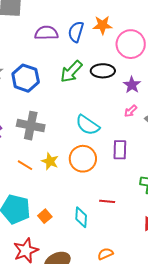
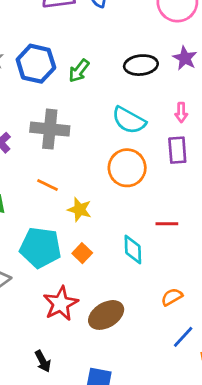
black ellipse: (103, 71) -> (141, 65), moved
green arrow: (71, 72) -> (79, 71), moved, size x0.7
pink arrow: (131, 111) -> (181, 113), moved, turned -40
yellow star: (50, 161) -> (79, 210), moved

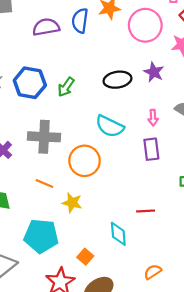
orange circle: (127, 168) -> (85, 161), moved
orange square: (82, 253) -> (85, 257), moved

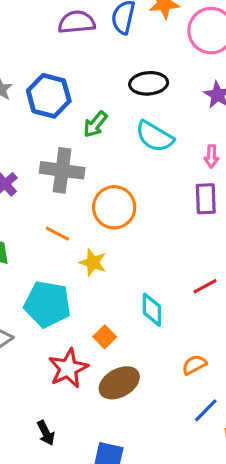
black ellipse: (117, 80) -> (149, 83), moved
green arrow: (66, 87) -> (95, 124), moved
cyan semicircle: (110, 126) -> (155, 136), moved
red line: (146, 211) -> (205, 286), moved, turned -30

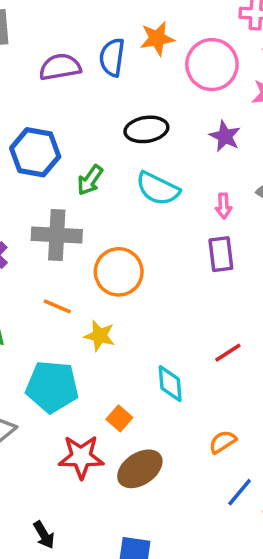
red star: (68, 368) -> (81, 457), turned 30
black arrow: (46, 433) -> (44, 535), moved

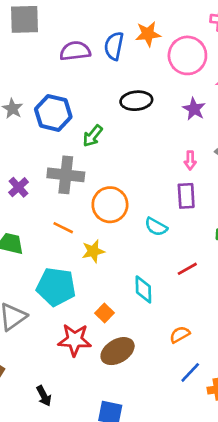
cyan semicircle: (158, 189) -> (156, 227), moved, size x0.7
yellow star: (100, 336) -> (93, 251), turned -30

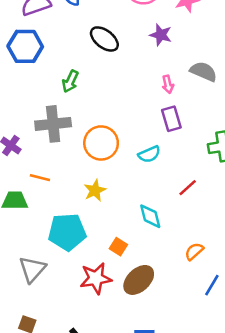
black ellipse: (136, 101) -> (104, 39), turned 56
blue hexagon: (53, 113) -> (25, 46), moved
cyan semicircle: (156, 227) -> (149, 154), turned -40
orange line: (63, 228) -> (40, 178), moved

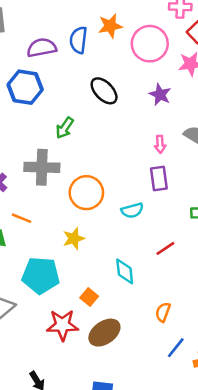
orange semicircle: (194, 251) -> (163, 312), turned -36

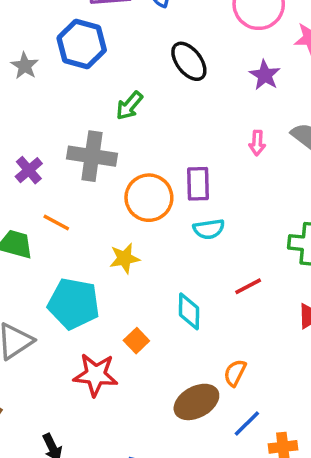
purple rectangle: (159, 179) -> (198, 184), moved
brown ellipse: (104, 333) -> (196, 402), moved

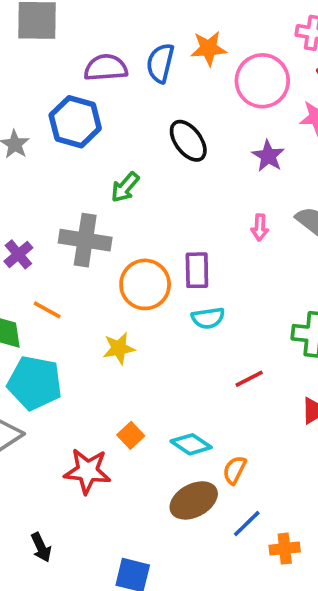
cyan pentagon: (74, 304) -> (35, 383), moved
cyan diamond: (189, 311) -> (191, 444), moved, turned -57

